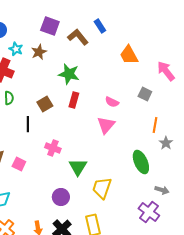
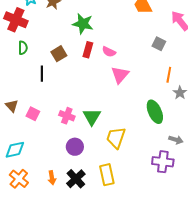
pink semicircle: (112, 102) -> (109, 52), moved
pink cross: (53, 148) -> (67, 116), moved
purple cross: (149, 212) -> (163, 162), turned -30

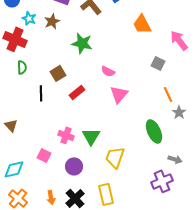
red rectangle: (88, 50) -> (77, 92), moved, turned 35
orange line: (169, 75) -> (168, 94), turned -35
pink square: (33, 114) -> (44, 155), moved
purple cross: (163, 162) -> (162, 181), turned -30

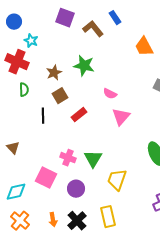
brown star: (52, 21) -> (54, 73), moved
pink square: (44, 155) -> (46, 178), size x1.5

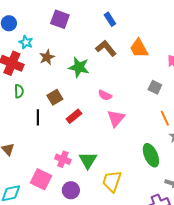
brown L-shape: (93, 29) -> (106, 48), moved
brown star: (54, 73) -> (47, 57), moved

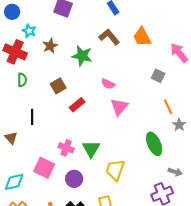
black line: (38, 117) -> (32, 117), moved

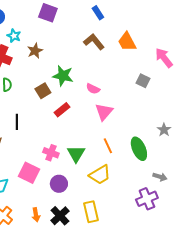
green star: (82, 56) -> (63, 76), moved
orange line: (168, 107) -> (108, 146), moved
yellow trapezoid: (115, 170) -> (100, 175), turned -140

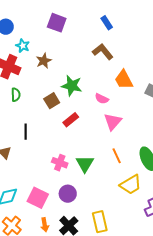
orange trapezoid: (127, 42) -> (124, 80), moved
pink square: (29, 173) -> (38, 198), moved
yellow trapezoid: (100, 175) -> (131, 185), moved

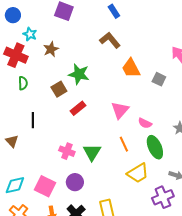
pink semicircle: (102, 99) -> (145, 123), moved

